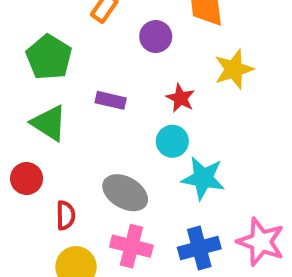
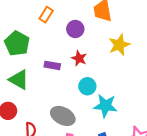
red star: (180, 98) -> (79, 58), moved

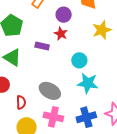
red star: (79, 58) -> (61, 34), moved
cyan circle: (87, 86) -> (79, 60), moved

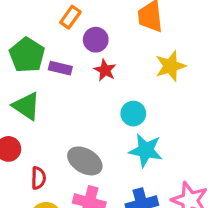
purple circle: (64, 15) -> (96, 40), moved
purple rectangle: (42, 46) -> (60, 68), moved

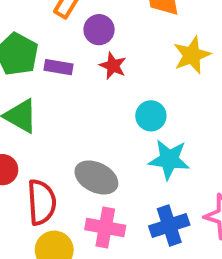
red semicircle: (38, 178) -> (42, 202), size x1.6

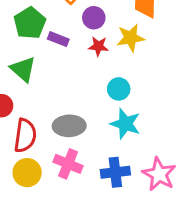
yellow star: (192, 55) -> (131, 38), moved
red star: (113, 66) -> (98, 46), turned -30
gray ellipse: (96, 177) -> (69, 126), turned -40

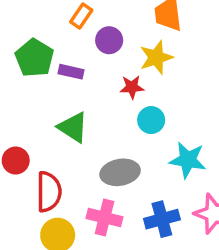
red star: (98, 46) -> (132, 87), moved
green triangle: (23, 69) -> (73, 127), moved
cyan star: (125, 124) -> (188, 160), moved
gray ellipse: (69, 126) -> (120, 172), moved

